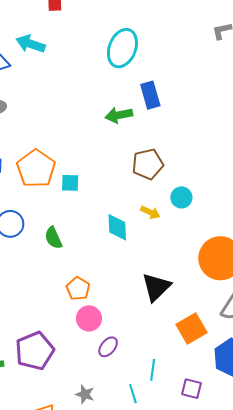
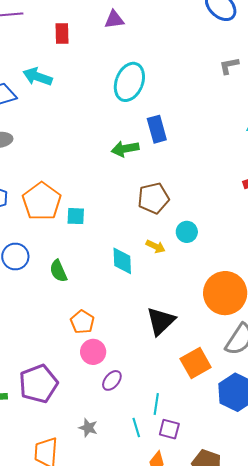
purple square: (191, 389) -> (169, 429), moved

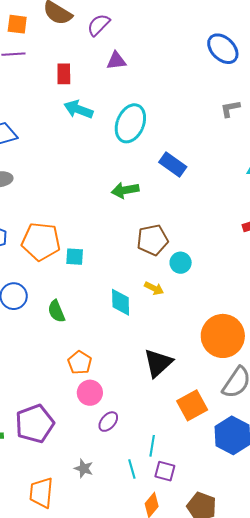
cyan arrow: (38, 77) -> (78, 109), moved
blue rectangle: (157, 129) -> (173, 164), moved, turned -40
orange pentagon: (42, 201) -> (41, 241), turned -30
cyan circle: (187, 232) -> (181, 263), moved

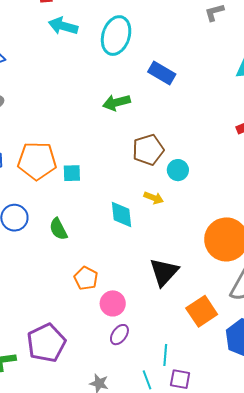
pink circle: (90, 393) -> (113, 303), moved

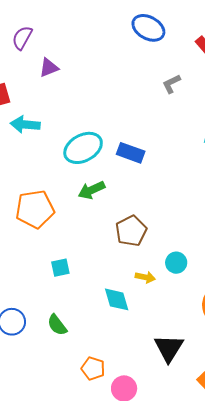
cyan ellipse: (116, 36) -> (83, 148), moved, turned 54
orange pentagon: (37, 161) -> (35, 209), moved
cyan circle: (178, 170) -> (176, 263), moved

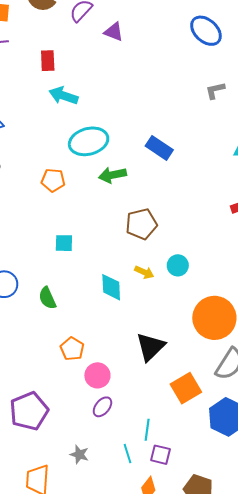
purple triangle: (49, 68) -> (114, 32), moved, turned 30
cyan ellipse: (83, 148) -> (89, 141), moved
orange pentagon: (35, 209) -> (53, 180), size x0.6

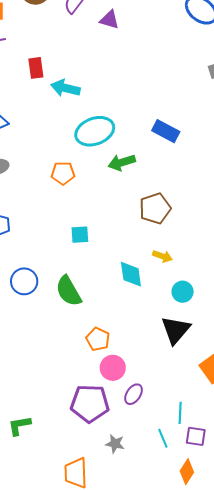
red rectangle: (48, 61) -> (36, 68), moved
cyan circle: (178, 265) -> (183, 292), moved
green semicircle: (47, 298) -> (68, 291), size x1.4
pink circle: (97, 375) -> (113, 368), moved
purple pentagon: (29, 411) -> (90, 403), moved, turned 30

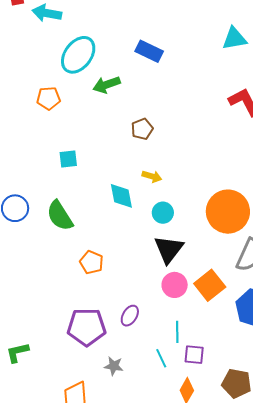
cyan ellipse: (95, 131) -> (78, 55), turned -30
brown pentagon: (155, 208) -> (142, 129), size x0.7
cyan circle: (183, 292) -> (163, 213), moved
pink circle: (113, 368) -> (175, 285), moved

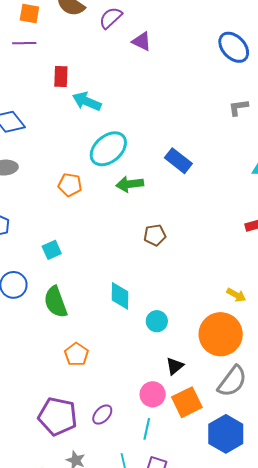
cyan square: (68, 159) -> (52, 250), moved, turned -30
yellow arrow: (152, 176) -> (236, 295), moved
black triangle: (169, 249) -> (175, 366), moved, size x0.6
cyan line: (177, 332) -> (147, 429), moved

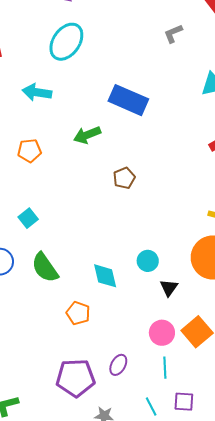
cyan arrow: (87, 101) -> (37, 92), moved
cyan ellipse: (108, 149) -> (66, 42), moved
blue rectangle: (178, 161) -> (128, 100), size x1.4
cyan diamond: (120, 296) -> (105, 276), moved
black triangle: (175, 366) -> (169, 288), moved

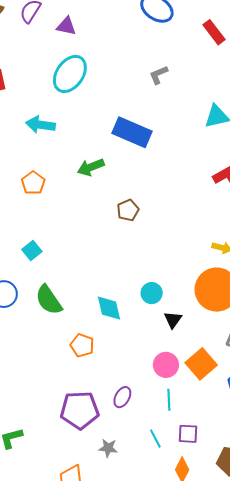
gray L-shape: (173, 34) -> (159, 75), moved
orange pentagon: (29, 151) -> (33, 183), turned -30

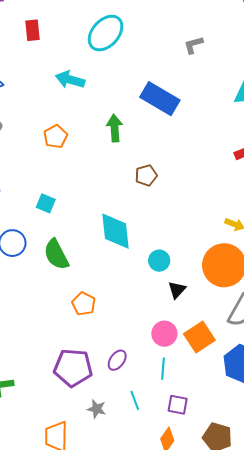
green arrow: (91, 167) -> (115, 128), turned 100
cyan square: (32, 251) -> (46, 203), turned -36
cyan diamond: (109, 308) -> (115, 231), moved, size x1.4
cyan line: (155, 439) -> (135, 400), moved

